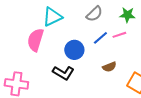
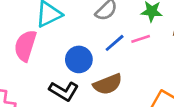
brown semicircle: (109, 67) -> (108, 84), moved, size x1.5

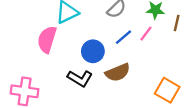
pink line: (141, 39) -> (146, 34), turned -35

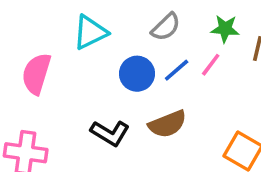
pink semicircle: (47, 39) -> (36, 74), moved
blue circle: (93, 51) -> (137, 74), moved

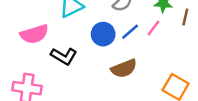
pink semicircle: (36, 74) -> (34, 34), turned -124
black L-shape: (110, 133) -> (64, 56), moved

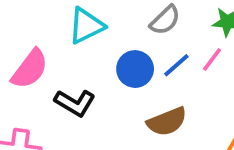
pink semicircle: (34, 34) -> (30, 69), turned -36

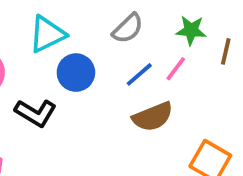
blue circle: (135, 69) -> (76, 73), moved
brown semicircle: (167, 122) -> (153, 117), moved

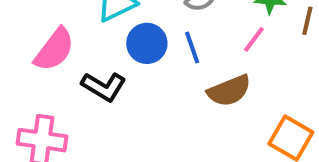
blue line: (139, 74) -> (192, 47), moved, turned -68

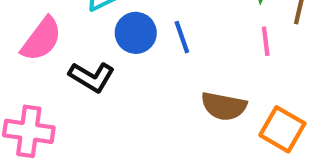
pink line: (254, 39) -> (266, 41), moved, turned -44
brown semicircle: (229, 91) -> (224, 106), moved, turned 33

